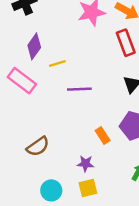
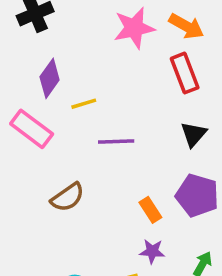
brown semicircle: (38, 146) -> (68, 197), moved
purple star: (85, 164) -> (152, 251), moved

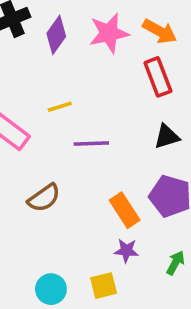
purple diamond: (50, 78) -> (56, 35), moved
black triangle: (194, 134) -> (167, 137), turned 32
orange rectangle: (150, 210) -> (125, 210), size x1.4

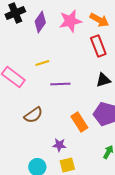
purple star: (126, 251) -> (59, 145), moved

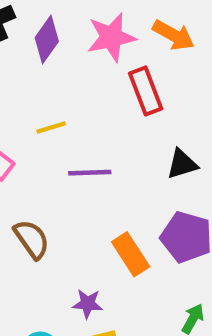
red rectangle: (98, 46) -> (146, 91), moved
brown semicircle: (33, 115) -> (32, 239), turned -90

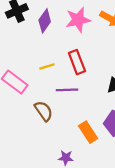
red rectangle: (146, 91) -> (77, 62), moved
brown semicircle: (32, 239) -> (44, 111), moved

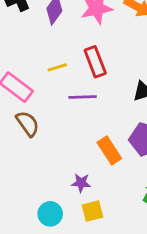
brown semicircle: (44, 111) -> (28, 124), moved

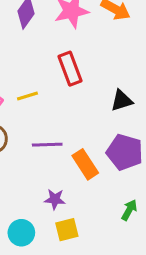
yellow line: (57, 67) -> (27, 96), moved
purple line: (83, 97) -> (47, 145), moved

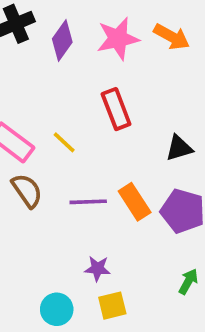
yellow line: (27, 96) -> (64, 142), turned 60
orange rectangle: (85, 164) -> (135, 202), moved

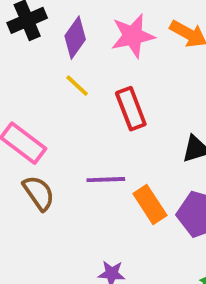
yellow line: (64, 142) -> (77, 86), moved
purple line: (88, 202) -> (106, 180), moved

